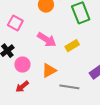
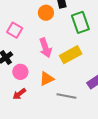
pink arrow: (47, 40) -> (45, 48), turned 36
yellow rectangle: (72, 46) -> (71, 55), size x1.5

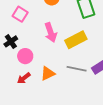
orange triangle: (47, 79) -> (48, 73), moved
gray line: (66, 96) -> (77, 69), moved

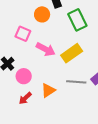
pink square: (20, 14) -> (23, 34), moved
pink arrow: (51, 32) -> (46, 49), turned -36

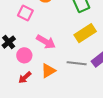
pink arrow: (46, 49) -> (46, 42), moved
yellow rectangle: (72, 53) -> (85, 33), moved

